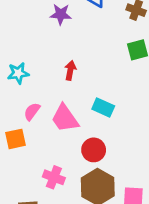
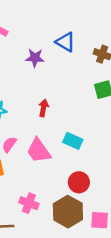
red circle: (94, 150) -> (79, 182), moved

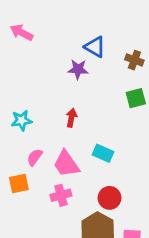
purple star: (35, 58) -> (78, 69), moved
pink cross: (29, 203) -> (61, 195), moved, turned -36

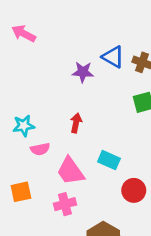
blue triangle: (95, 47) -> (113, 57), moved
pink semicircle: (35, 157) -> (40, 149), moved, turned -138
red circle: (110, 198) -> (134, 190), moved

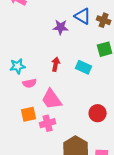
cyan rectangle: (109, 160) -> (84, 67), moved
orange square: (21, 192) -> (29, 114), moved

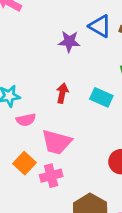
pink trapezoid: (52, 99) -> (57, 142), turned -40
orange square: (29, 114) -> (25, 163), turned -35

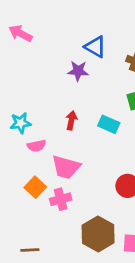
blue triangle: (100, 26) -> (95, 47), moved

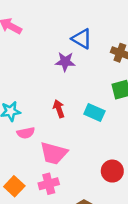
red arrow: (71, 120) -> (59, 109), turned -30
orange square: (35, 187) -> (14, 186), moved

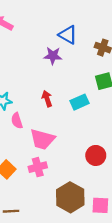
cyan rectangle: (94, 113) -> (80, 102), turned -48
pink semicircle: (26, 133) -> (17, 121), turned 84

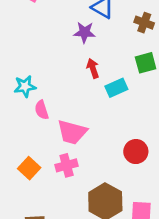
red arrow: (47, 99) -> (93, 68), moved

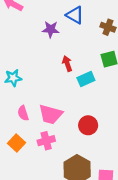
purple star: (85, 32) -> (51, 29), moved
pink semicircle: (42, 110) -> (23, 113), moved
red circle: (136, 152) -> (88, 125), moved

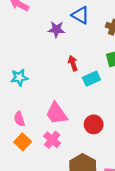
pink semicircle: (23, 113) -> (19, 119), moved
pink trapezoid: (51, 114) -> (56, 113), turned 40
pink cross: (46, 141) -> (52, 140), turned -35

